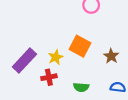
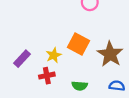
brown star: (111, 56) -> (110, 54), size x1.6
purple rectangle: (24, 61) -> (22, 59), size x0.7

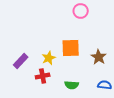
orange square: (78, 44) -> (71, 48), turned -30
brown star: (110, 54) -> (99, 57), size x0.7

